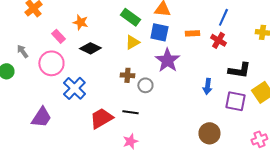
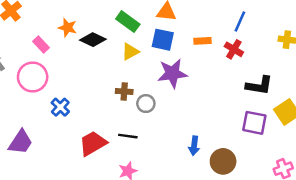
black diamond: (90, 48) -> (93, 40), moved
purple star: (167, 60) -> (172, 73), turned 30
blue arrow: (207, 86) -> (194, 146), moved
blue cross: (74, 88) -> (60, 107), size x0.7

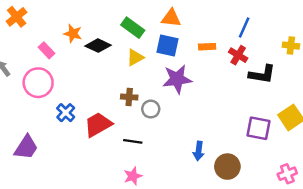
black L-shape: (259, 85) -> (262, 74), moved
red trapezoid: (93, 143) -> (98, 125), moved

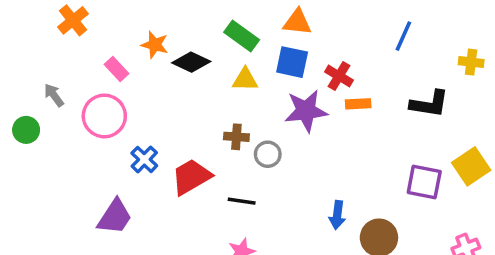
orange rectangle: (207, 47) -> (358, 104), moved
red cross: (238, 55) -> (339, 76), moved
yellow triangle: (135, 58) -> (245, 79), turned 30
purple trapezoid: (26, 147) -> (115, 217), moved

